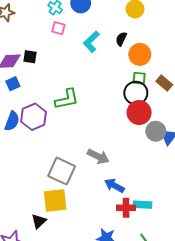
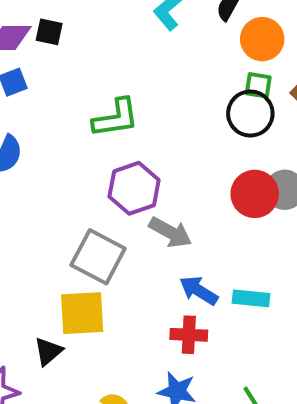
red circle: (139, 113) -> (255, 194), moved
purple hexagon: (34, 117) -> (134, 188), moved
cyan rectangle: (142, 205) -> (251, 298), moved
red cross: (126, 208) -> (189, 335), moved

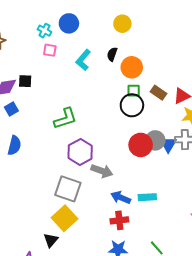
yellow square: (82, 313) -> (65, 218), turned -30

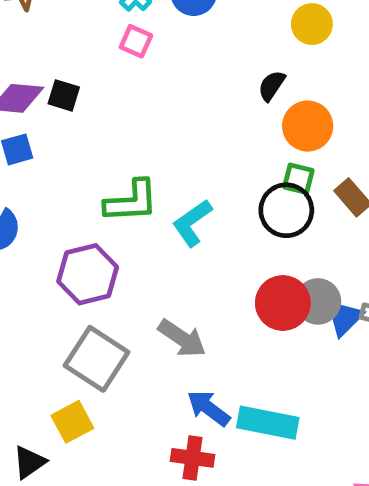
cyan L-shape: (83, 60) -> (192, 223), moved
purple hexagon: (80, 152) -> (88, 274), moved
cyan rectangle: (147, 197) -> (268, 423), size x1.4
yellow square: (65, 218) -> (72, 422), size x0.7

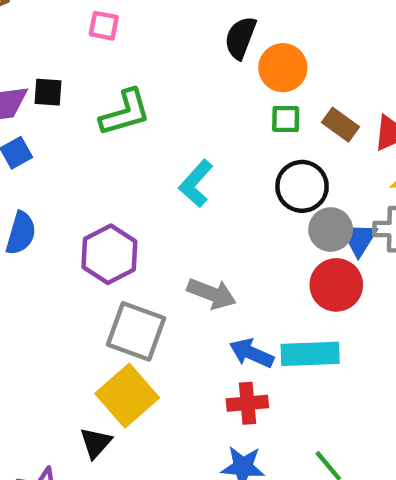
black semicircle: (272, 86) -> (240, 38), size x1.4
green L-shape: (131, 201) -> (125, 113), moved
black circle: (286, 210) -> (302, 186), moved
red circle: (283, 303) -> (336, 285), moved
yellow square: (72, 422) -> (127, 396), size x1.5

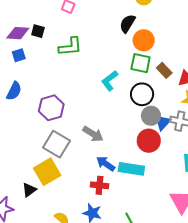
green square: (286, 119) -> (141, 63), size x1.5
cyan L-shape: (196, 183) -> (110, 81), moved

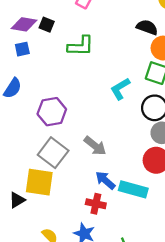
black semicircle: (127, 23) -> (147, 27), turned 72
yellow square: (47, 172) -> (39, 182), turned 32

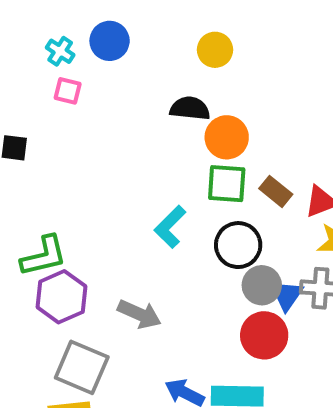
green L-shape: (81, 46) -> (44, 256), moved
gray arrow: (95, 146) -> (139, 314), moved

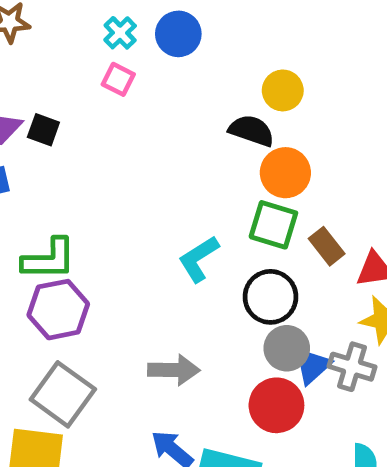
yellow circle: (215, 50) -> (283, 90), moved
gray arrow: (139, 314) -> (174, 370), moved, turned -36

